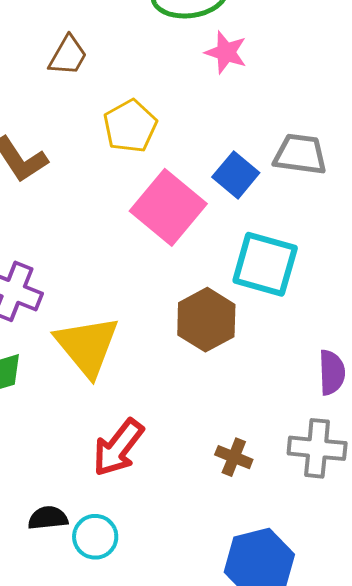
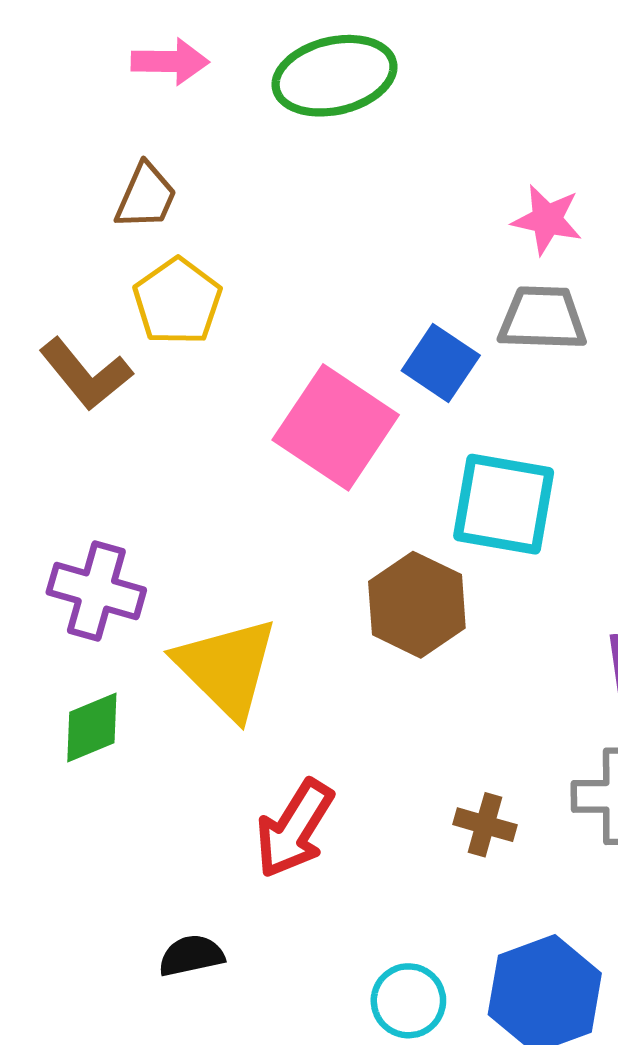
pink star: (226, 52) -> (547, 220), moved
yellow pentagon: (130, 126) -> (178, 301), moved
cyan circle: (95, 537) -> (408, 1001), moved

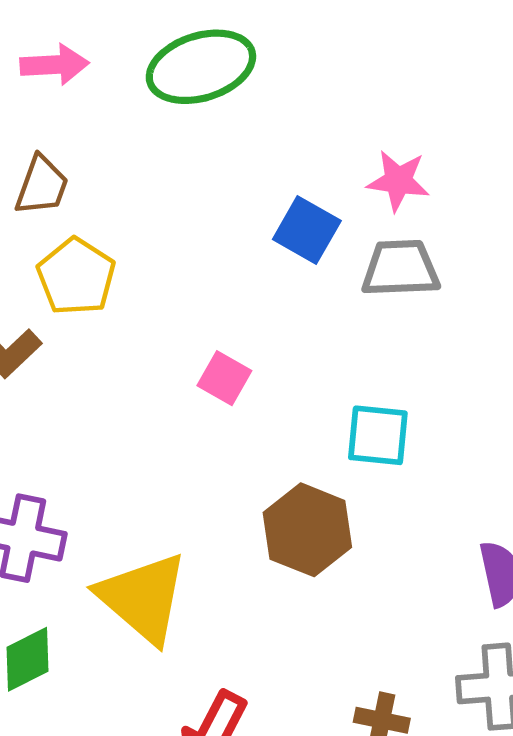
blue square: (441, 363) -> (307, 230), moved
pink square: (336, 427) -> (224, 378), size x0.5
cyan square: (504, 504) -> (378, 435), size x0.7

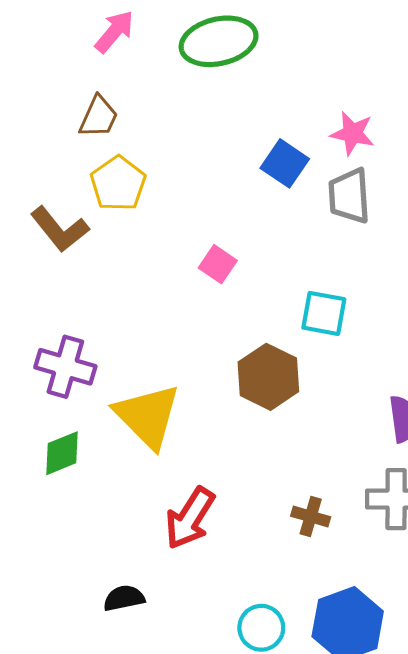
pink arrow: (55, 65) -> (114, 32), turned -51
gray trapezoid: (400, 268) -> (349, 196), turned -96

